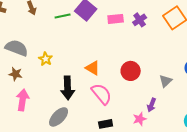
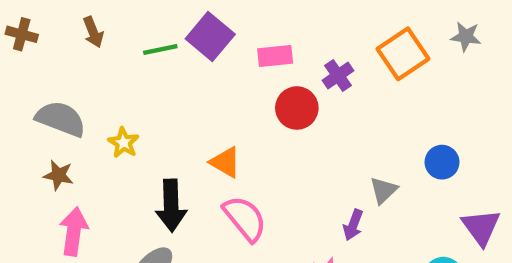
purple cross: (140, 20) -> (338, 75), moved
red circle: (131, 71) -> (297, 108), moved
purple arrow: (152, 105) -> (353, 225), moved

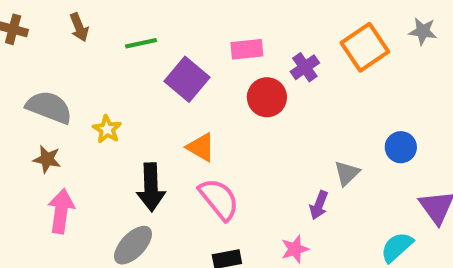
purple square: (210, 36) -> (187, 79), moved

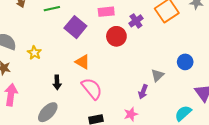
black arrow: (151, 187) -> (57, 82), size x0.6

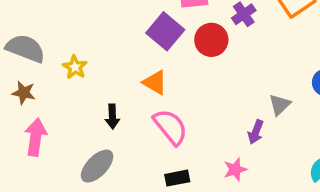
purple square: (75, 27) -> (165, 31), moved

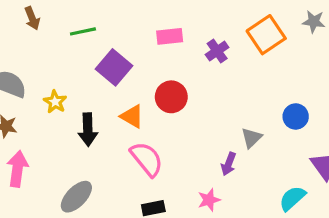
purple square: (165, 31) -> (114, 67), moved
red circle: (211, 40) -> (171, 97), moved
black arrow: (112, 117) -> (88, 130), moved, size x1.4

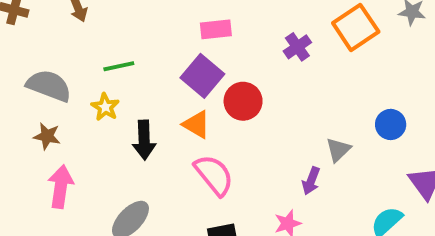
green line: (83, 31) -> (119, 66), moved
pink rectangle: (170, 36) -> (216, 29), moved
purple square: (114, 67) -> (202, 76), moved

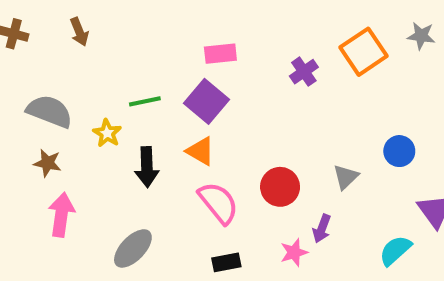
green line: (119, 66) -> (145, 101), moved
red circle: (243, 101) -> (280, 187), moved
purple arrow: (311, 181) -> (322, 229), moved

